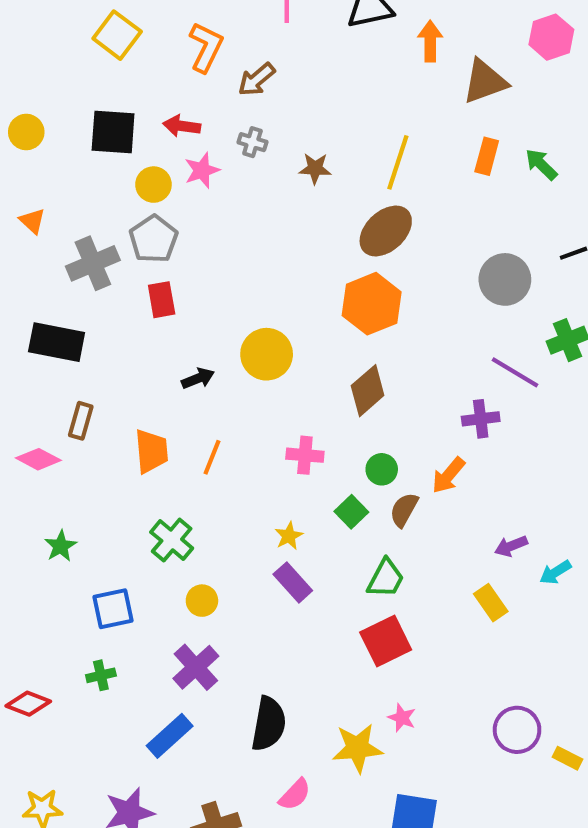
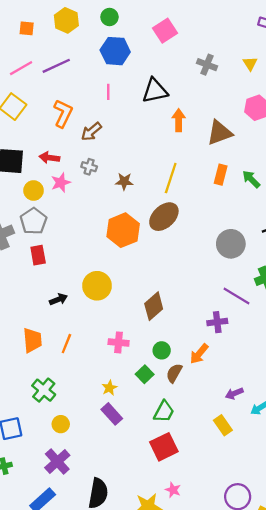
orange arrow: (430, 41) -> (179, 120), moved
orange hexagon: (372, 304) -> (123, 230), moved

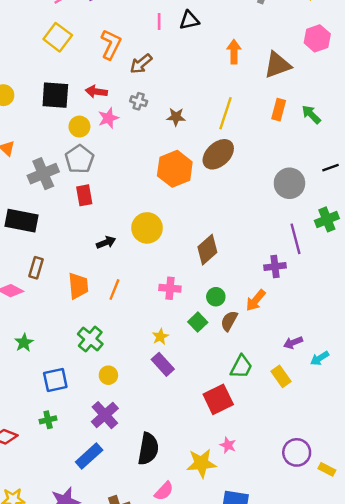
black triangle: (155, 91) -> (189, 20), moved, size x0.7
purple line: (236, 296) -> (295, 239), turned 44
green trapezoid: (164, 412) -> (241, 367), moved

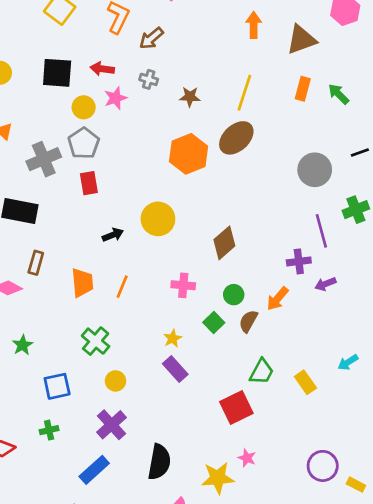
purple arrow: (293, 343) -> (325, 284), moved

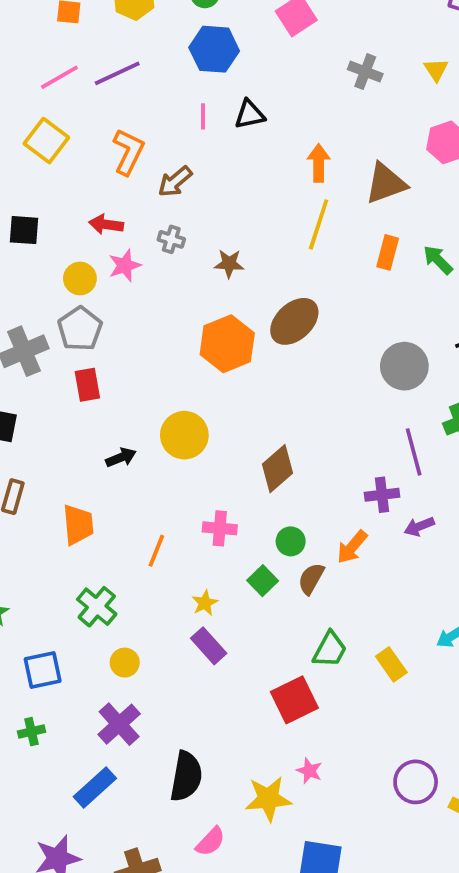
black square: (57, 73) -> (24, 230), moved, size x0.7
yellow line: (244, 93) -> (319, 224), moved
orange line: (122, 287) -> (156, 551), moved

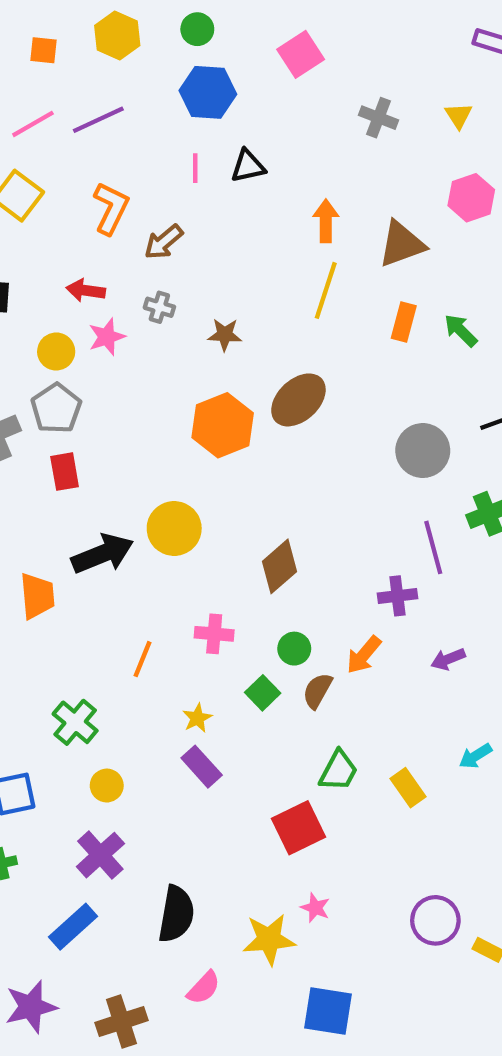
black arrow: (121, 457) -> (103, 554), size x1.8
orange trapezoid: (78, 525) -> (37, 596), moved
purple arrow: (419, 526) -> (448, 659), moved

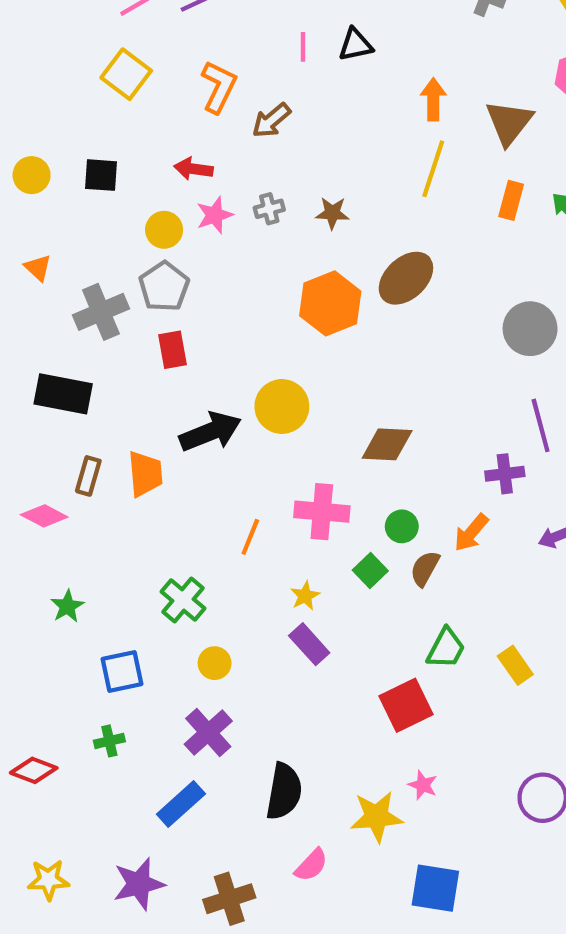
brown triangle: (402, 244) -> (509, 123), turned -32
gray cross: (159, 307) -> (269, 209), moved, turned -32
brown diamond: (279, 566) -> (387, 444), turned 44
pink cross: (214, 634) -> (322, 512), size x1.4

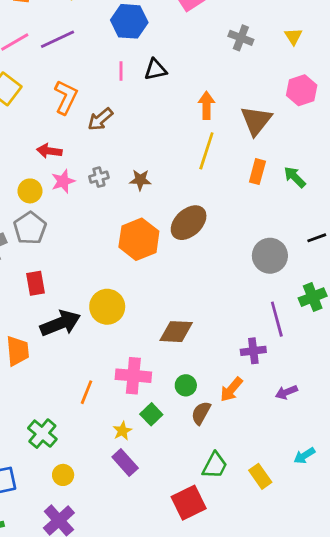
red rectangle: (172, 350) -> (35, 283), moved
green square: (370, 571) -> (151, 414), moved

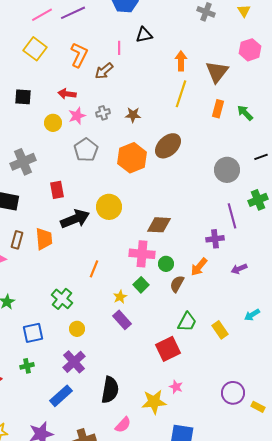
pink line: (121, 71) -> (119, 48), moved
gray pentagon: (30, 228) -> (86, 150), moved
pink cross: (133, 376) -> (142, 254), moved

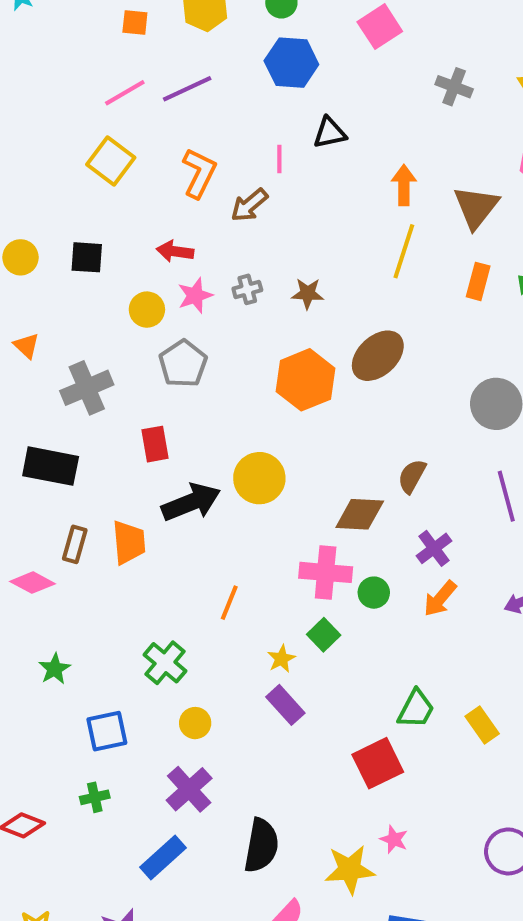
gray pentagon: (86, 150) -> (183, 364), moved
purple cross: (215, 239) -> (434, 548), moved, turned -30
brown semicircle: (177, 284) -> (412, 476), moved

